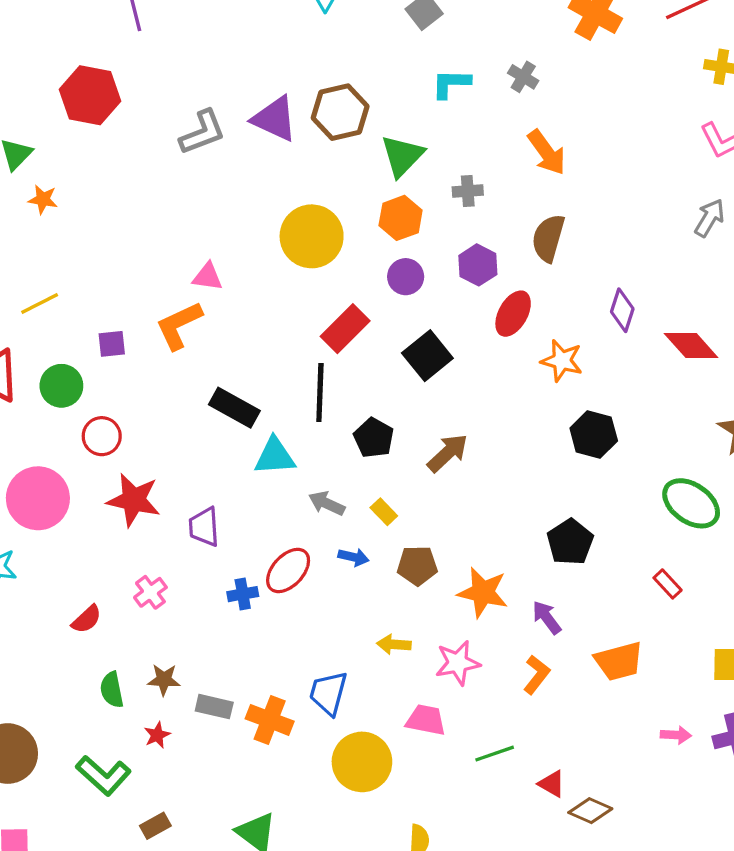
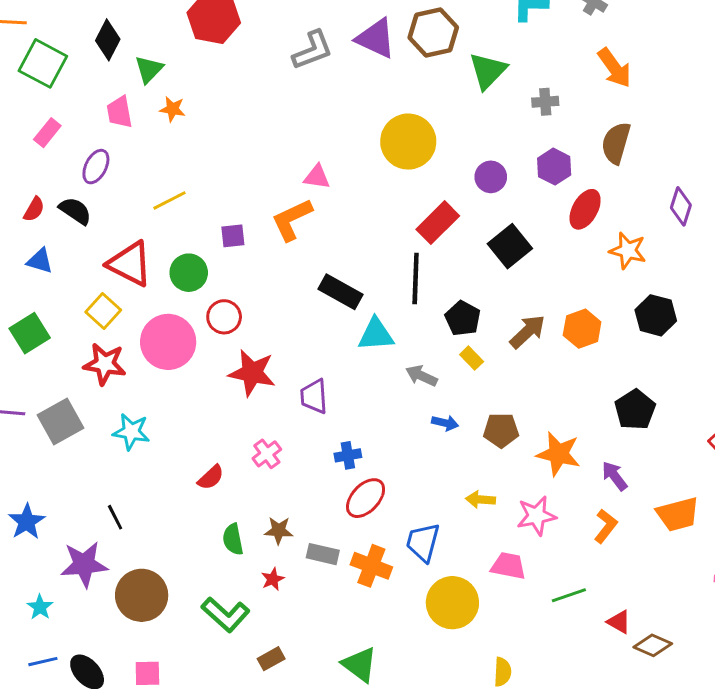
orange hexagon: (401, 218) -> (582, 329), moved
pink circle: (38, 498) -> (168, 342), moved
yellow rectangle: (384, 512) -> (472, 358), moved
red ellipse: (288, 571) -> (366, 498), moved

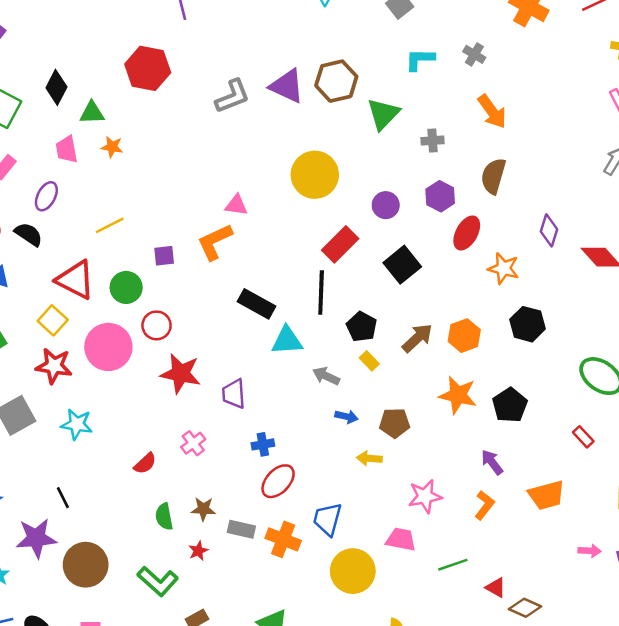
green triangle: (149, 69) -> (92, 113), turned 44
orange star: (559, 454) -> (458, 395), moved
yellow arrow: (480, 500) -> (369, 458), moved

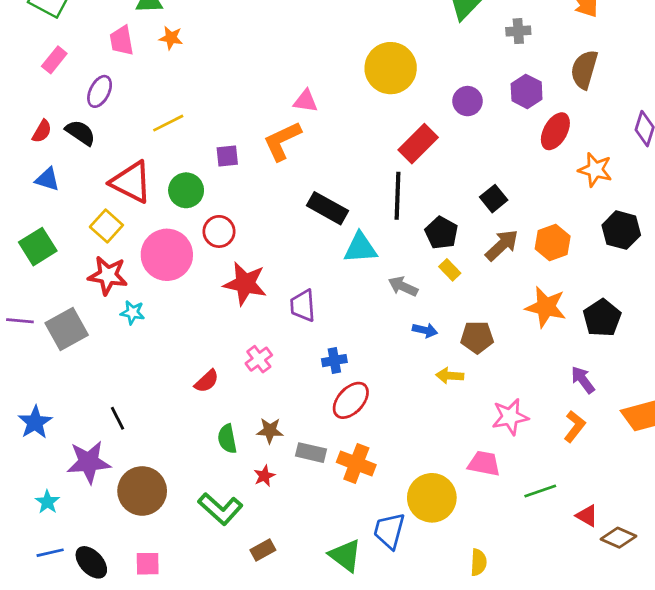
black square: (402, 265) -> (494, 199), moved, size x0.7
cyan star: (77, 424) -> (133, 312), moved, size x0.7
blue trapezoid: (327, 519) -> (389, 531), moved

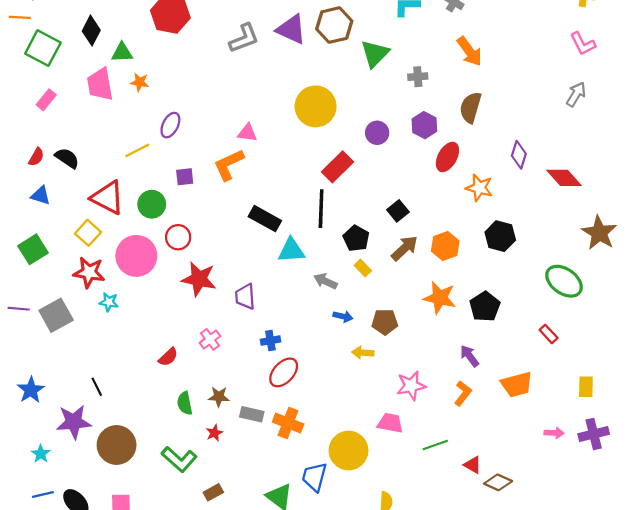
pink trapezoid: (122, 41) -> (100, 84), size x1.4
purple ellipse: (100, 91) -> (170, 125), moved

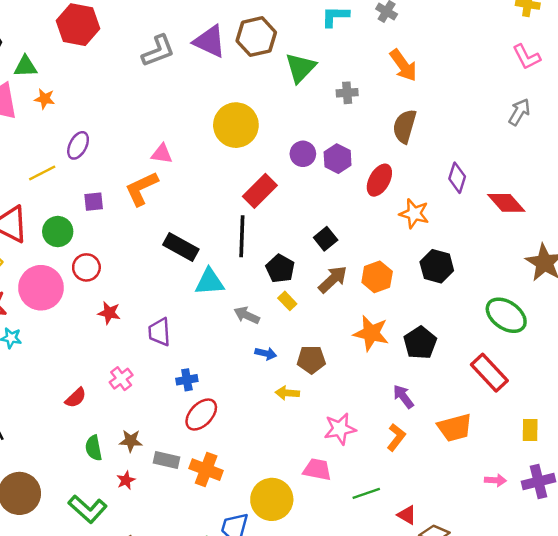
purple hexagon: (424, 125) -> (338, 159), moved
red star: (199, 279) -> (109, 313), size x0.6
red rectangle: (549, 334) -> (489, 373), size x1.8

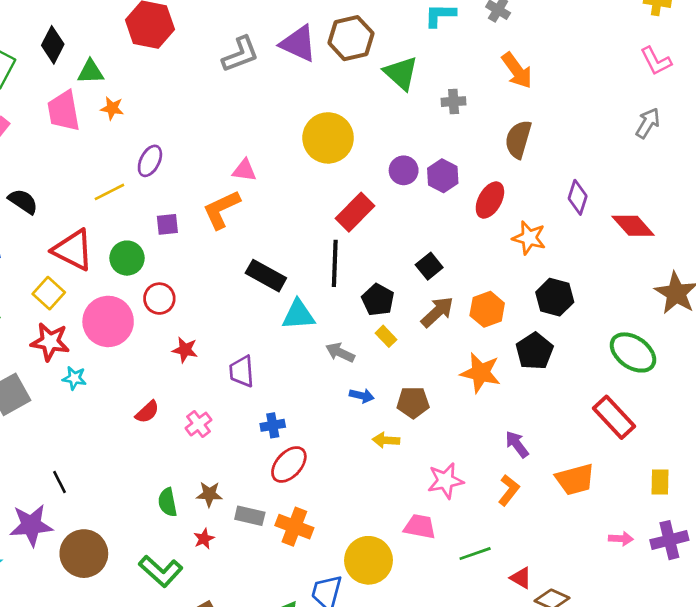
green triangle: (300, 68) -> (401, 73), turned -32
black pentagon: (420, 343) -> (534, 351), moved
red semicircle: (76, 398) -> (147, 412), moved

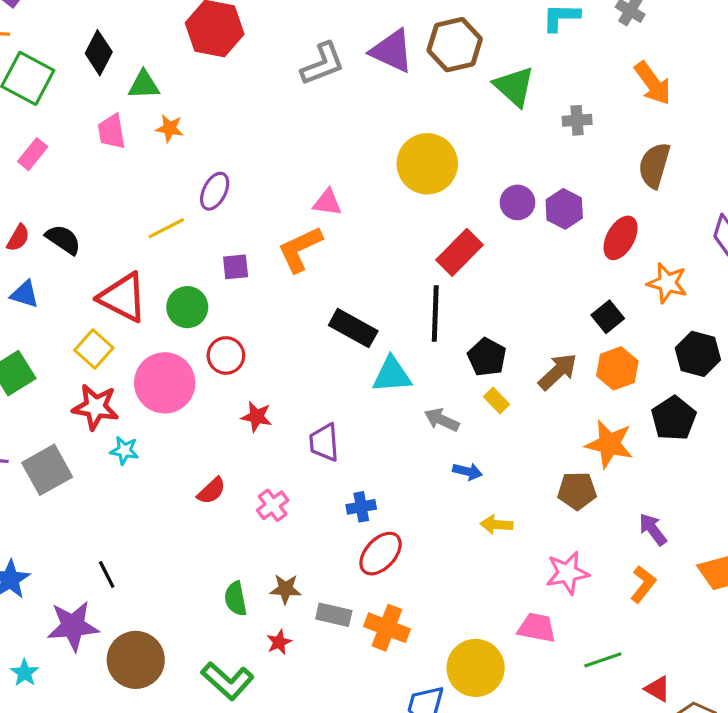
pink trapezoid: (64, 111) -> (112, 132), size x0.7
black square: (429, 266) -> (608, 317), moved
brown pentagon: (413, 402) -> (577, 491), moved

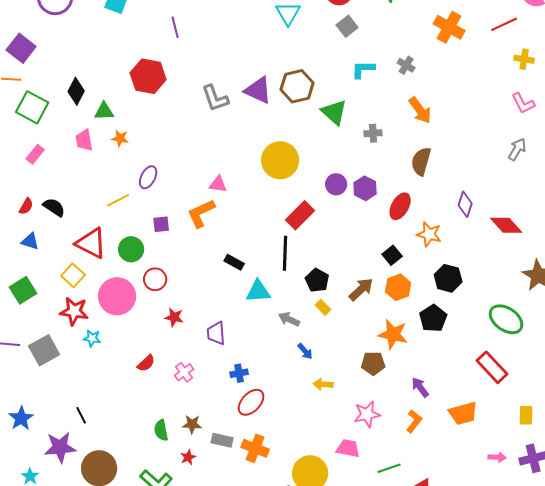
gray L-shape: (323, 64) -> (215, 98), turned 92
black rectangle: (353, 328) -> (234, 262), size x0.7
blue arrow: (468, 471) -> (305, 351), turned 36

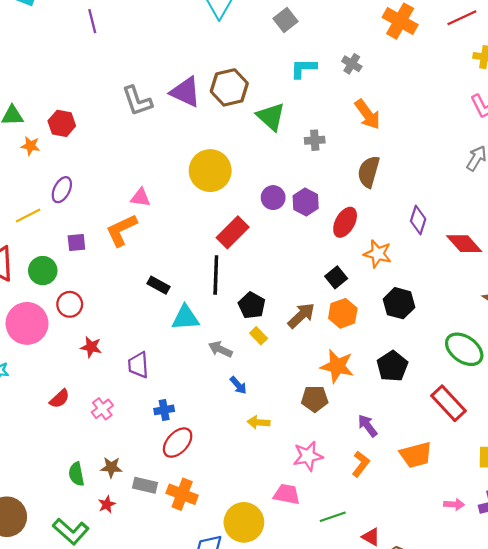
red hexagon: (148, 76) -> (62, 123), moved, size x0.7
black pentagon: (433, 318) -> (392, 366), moved

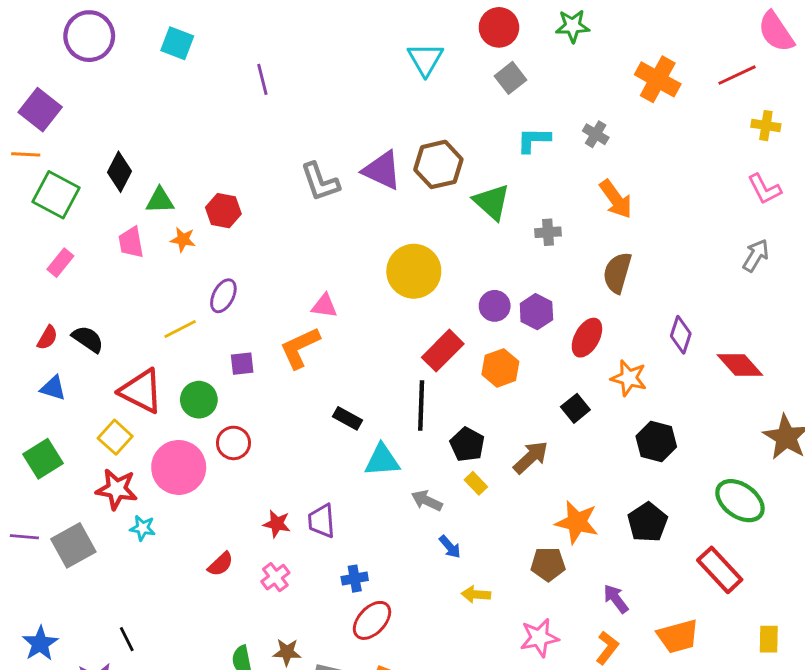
orange hexagon: (343, 313) -> (500, 368), moved
red star: (91, 347) -> (277, 524), moved

